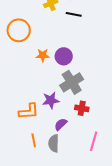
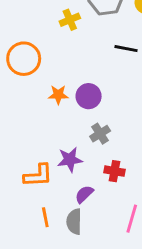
black line: (74, 14) -> (126, 49), moved
gray cross: (72, 82) -> (100, 134), size x0.6

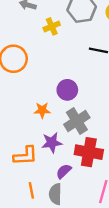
orange star: (58, 95) -> (42, 110), moved
gray cross: (100, 134) -> (77, 121), size x1.5
red cross: (114, 171) -> (89, 152), size x1.6

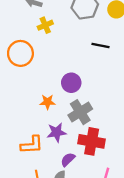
yellow cross: (52, 26) -> (45, 25), moved

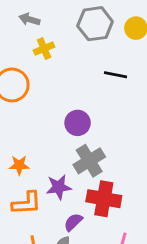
orange star: (48, 102) -> (19, 165), moved

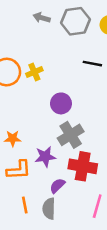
gray arrow: (29, 19) -> (42, 18), moved
yellow cross: (44, 49) -> (34, 72), moved

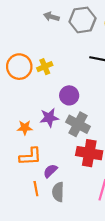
gray cross: (71, 135) -> (78, 124), turned -30
purple star: (45, 157) -> (49, 118), moved
purple semicircle: (57, 186) -> (50, 171), moved

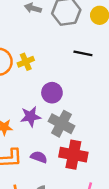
purple semicircle: (50, 171) -> (39, 157), moved, turned 64

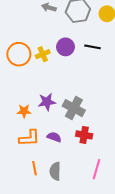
purple circle: (52, 93) -> (65, 47), moved
red cross: (73, 155) -> (84, 135), size x0.7

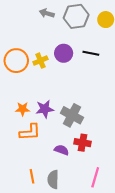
orange star: (24, 111) -> (23, 109), moved
purple semicircle: (54, 137) -> (61, 150), moved
orange L-shape: (29, 138) -> (30, 132), moved

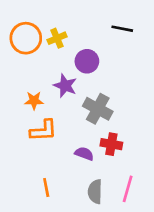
purple circle: (64, 53) -> (87, 61), moved
purple star: (45, 109) -> (65, 86), moved, turned 30
gray semicircle: (53, 179) -> (95, 192), moved

